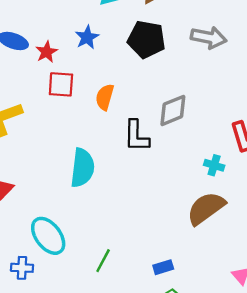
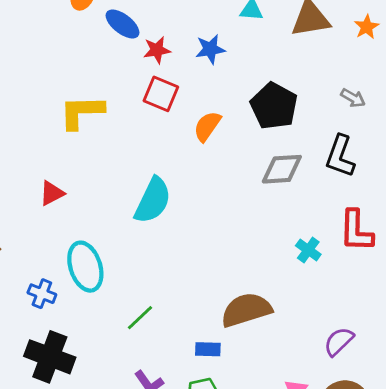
gray arrow: (209, 38) -> (353, 98), size x0.6
black pentagon: (146, 39) -> (274, 106), moved
black L-shape: (136, 136) -> (340, 156), moved
brown semicircle: (206, 208) -> (246, 310), moved

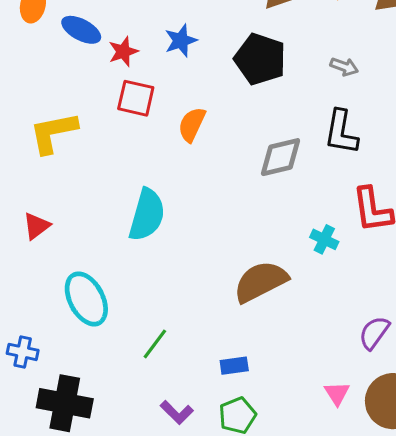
black pentagon: (274, 106) -> (260, 59), moved
blue cross: (42, 294) -> (23, 352), moved
brown semicircle: (246, 310) -> (261, 282), moved

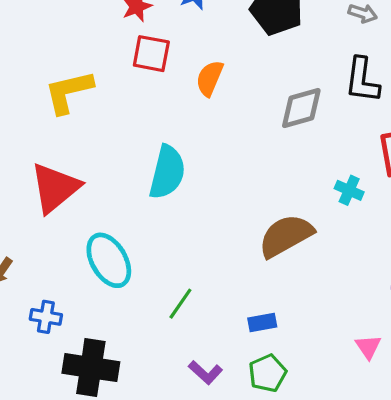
red triangle: (36, 226) -> (55, 188), size x1.8

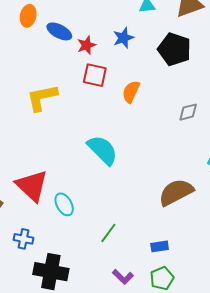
gray diamond: (301, 108) -> (188, 112), size x0.7
cyan semicircle: (167, 172) -> (103, 150), turned -60
red triangle: (55, 188) -> (32, 186), moved, turned -39
cyan ellipse: (109, 260) -> (64, 204), size x0.7

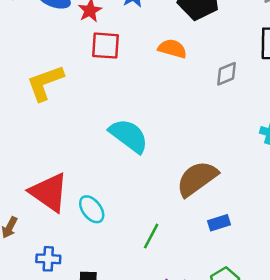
orange semicircle: (131, 92) -> (172, 49), moved, turned 90
brown semicircle: (176, 192) -> (197, 179), moved
blue rectangle: (160, 246) -> (219, 223), moved

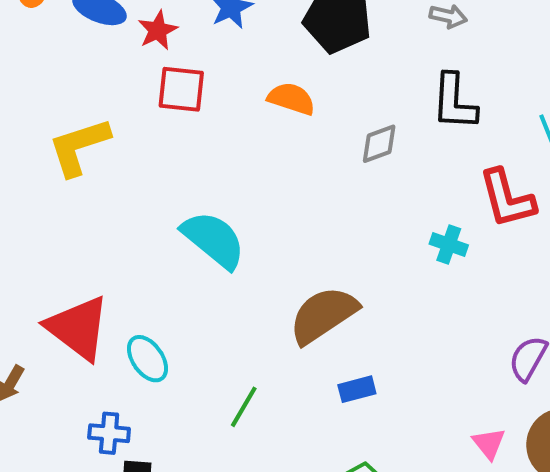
blue cross: (48, 259) -> (109, 433), moved

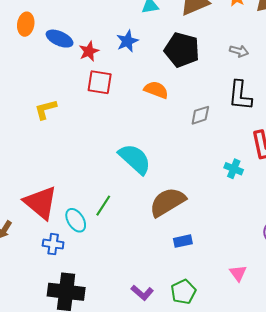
yellow L-shape: (79, 147) -> (46, 109), size x0.7
cyan semicircle: (214, 240) -> (135, 159), moved
green line: (244, 407) -> (103, 206), moved
blue cross: (109, 433) -> (53, 244), moved
pink triangle: (489, 443) -> (238, 273), moved

